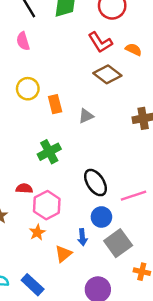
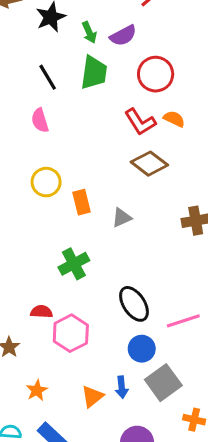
orange semicircle: (134, 49) -> (174, 119), moved
orange star: (37, 232) -> (37, 390), moved
blue arrow: (82, 237) -> (122, 387), moved

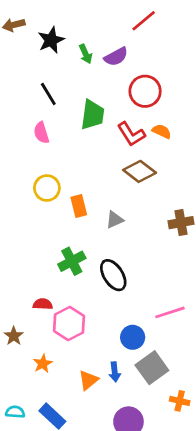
green trapezoid: (94, 73) -> (93, 115), moved
black ellipse: (134, 304) -> (113, 275), moved
orange star: (37, 390) -> (43, 364), moved

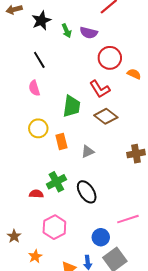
purple semicircle: (116, 57) -> (89, 33), turned 42
green trapezoid: (93, 115) -> (72, 106), moved
orange semicircle: (162, 131) -> (134, 74), moved
red semicircle: (43, 304) -> (36, 194), moved

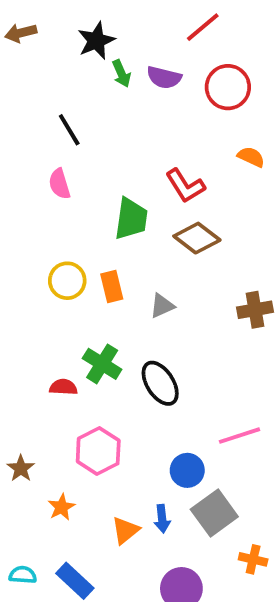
black star: (41, 21) -> (96, 41), moved
red circle: (110, 58) -> (228, 87), moved
yellow circle: (38, 128) -> (67, 281), moved
green cross: (56, 182) -> (102, 364), turned -30

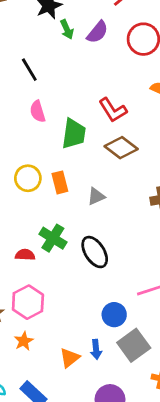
purple semicircle: (164, 77) -> (97, 32), turned -65
pink semicircle: (59, 184) -> (38, 111), moved
pink hexagon: (98, 451) -> (28, 302), moved

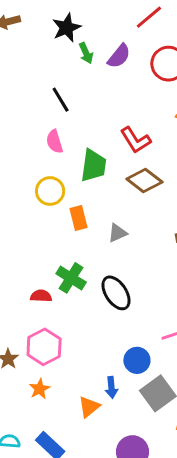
black line: (29, 70) -> (61, 100), moved
yellow circle: (28, 178) -> (50, 191), moved
blue arrow: (96, 349) -> (111, 387), moved

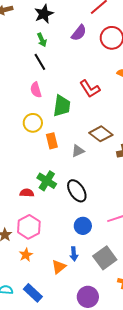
green arrow: (86, 53) -> (42, 40), moved
brown diamond: (144, 181) -> (101, 134), moved
blue circle: (137, 360) -> (83, 226), moved

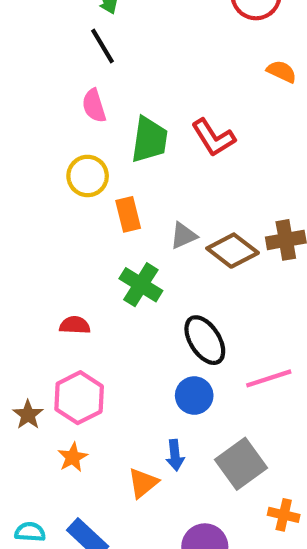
red L-shape: (90, 89) -> (213, 138), moved
brown diamond: (101, 134) -> (233, 251), moved
green cross: (47, 181) -> (141, 285), moved
black ellipse: (77, 191) -> (205, 340), moved

